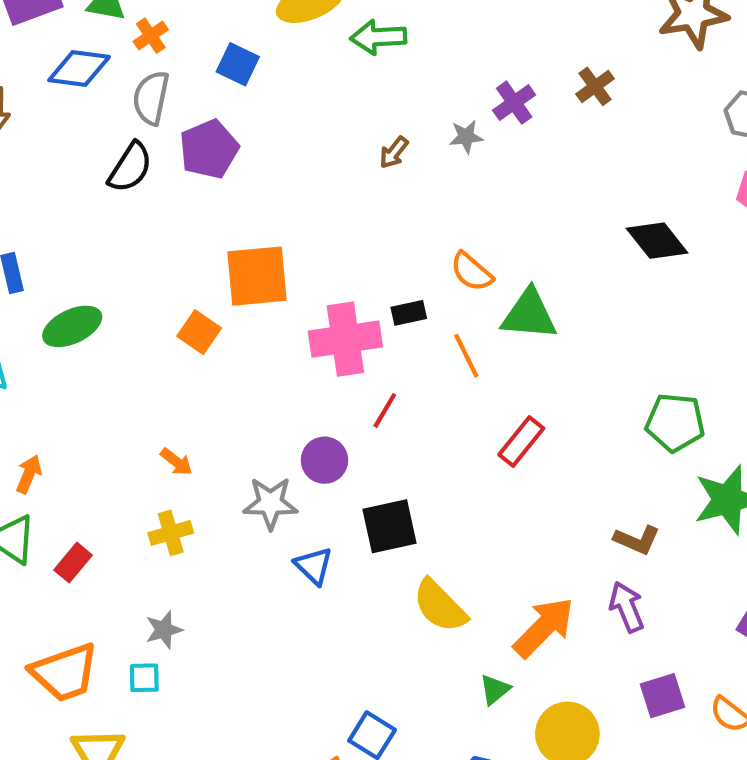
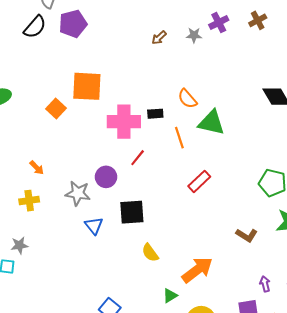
yellow semicircle: (440, 606) -> (150, 253), size x0.7
purple arrow: (627, 607) -> (265, 284), moved, size x0.7

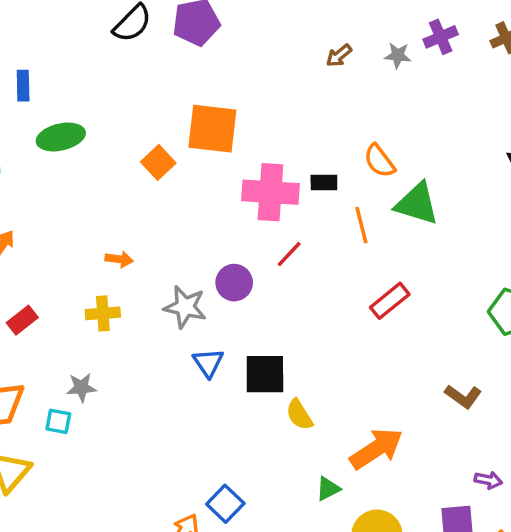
orange arrow: (37, 168) -> (119, 259), turned -42
black square: (132, 212) -> (265, 374), moved
purple arrow: (265, 284) -> (488, 480), turned 112

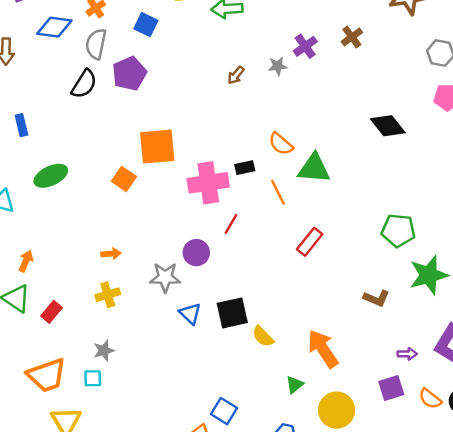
blue rectangle: (23, 86) -> (21, 125), moved
orange arrow: (376, 449) -> (323, 349), turned -78

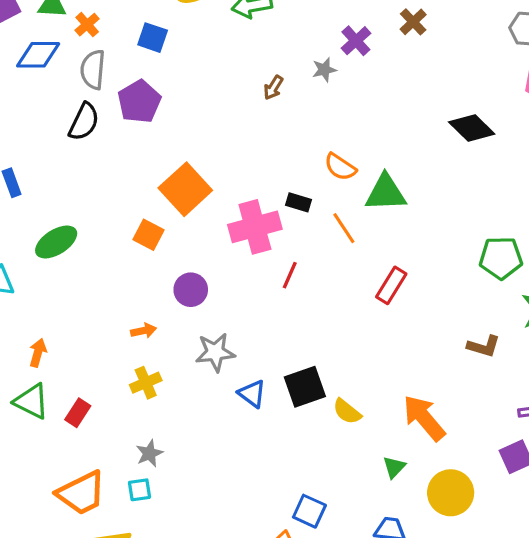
orange square: (157, 147) -> (185, 189), turned -30
black rectangle: (245, 168) -> (298, 202), turned 36
purple circle: (196, 253) -> (191, 290), moved

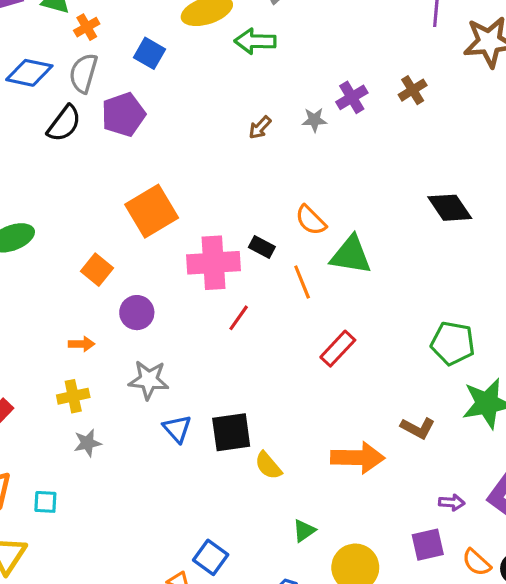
blue diamond: (38, 55) -> (29, 73), moved
orange square: (148, 235) -> (97, 270), moved
orange arrow: (424, 418) -> (358, 458), moved, turned 120
gray star: (149, 453) -> (87, 443), moved

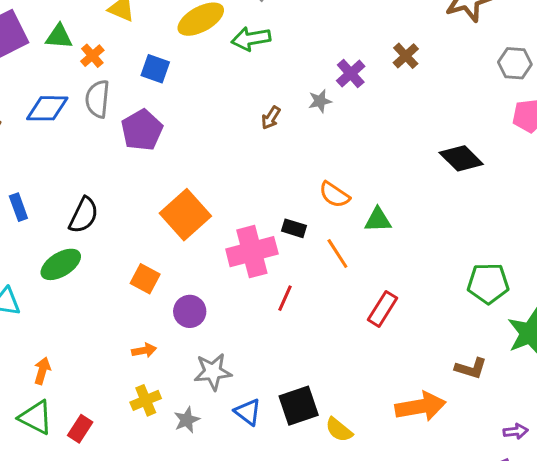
black semicircle: (64, 123) -> (84, 215), moved
green triangle: (351, 255) -> (378, 220), size x0.7
gray star: (87, 443) -> (187, 420), moved

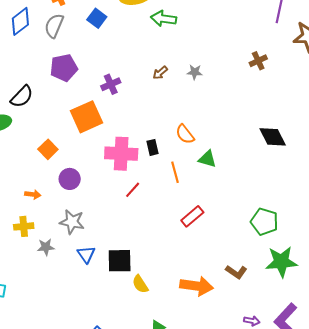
purple cross: (351, 73) -> (111, 84), moved
blue diamond: (47, 108) -> (20, 21), turned -56
purple pentagon: (142, 130) -> (64, 68), moved
black rectangle: (294, 228) -> (152, 147), turned 42

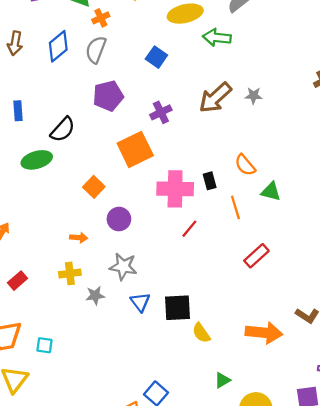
blue square: (97, 18) -> (156, 57), moved
brown arrow: (160, 73) -> (215, 98), size x2.0

